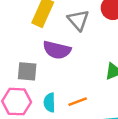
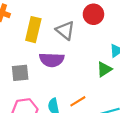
gray square: (27, 71) -> (20, 73), moved

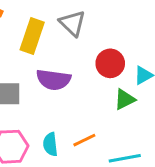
red circle: (93, 14) -> (110, 63), moved
gray triangle: (65, 30) -> (72, 23), moved

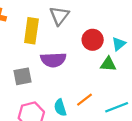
gray triangle: (72, 23) -> (59, 16), turned 35
green triangle: (125, 99) -> (108, 64), turned 42

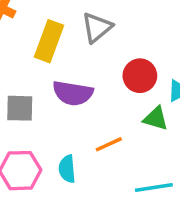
orange line: (85, 100) -> (109, 144), moved

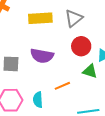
gray triangle: (97, 27) -> (74, 18), moved
yellow rectangle: (49, 41) -> (40, 18), moved, turned 65

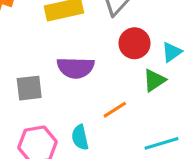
green triangle: (90, 71) -> (154, 80), turned -42

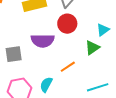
red circle: (135, 43) -> (67, 24), moved
cyan semicircle: (80, 137) -> (46, 85), turned 42

